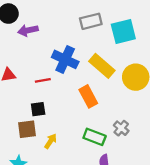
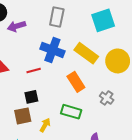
gray rectangle: (91, 21) -> (57, 17), moved, turned -60
gray cross: (121, 128) -> (107, 98), moved
green rectangle: (95, 137) -> (71, 112), moved

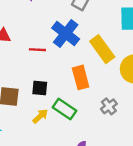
black square: (31, 97) -> (40, 88), moved
yellow arrow: (45, 125) -> (40, 116), moved

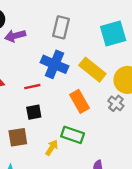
black square: (40, 88) -> (34, 112), moved
gray cross: (109, 106) -> (116, 103), moved

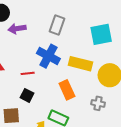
yellow rectangle: (92, 70) -> (81, 64), turned -30
gray cross: (116, 103) -> (98, 103), moved, turned -32
black square: (34, 112) -> (27, 95), turned 32

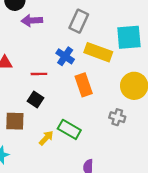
blue cross: (48, 56) -> (65, 56), size x0.7
yellow rectangle: (81, 64) -> (98, 52), moved
orange rectangle: (67, 90) -> (84, 85), moved

